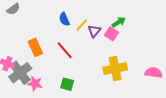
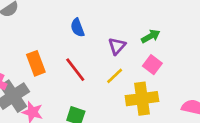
yellow line: (82, 25) -> (115, 76), moved
pink square: (111, 34) -> (152, 65), moved

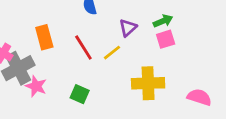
pink square: (152, 65) -> (166, 39), moved, turned 30
yellow line: (115, 76) -> (112, 53), moved

